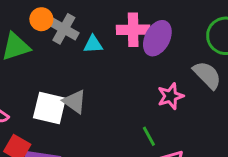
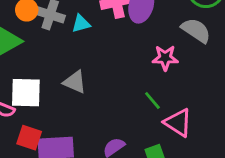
pink star: (171, 96) -> (165, 58), turned 30
white square: (49, 108) -> (26, 93), moved

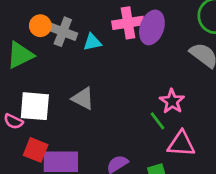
pink star: (165, 58) -> (172, 101), moved, turned 30
pink triangle: (178, 123) -> (181, 144), turned -32

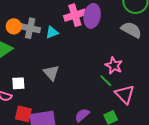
gray triangle: (83, 98) -> (51, 73), turned 30
white square: (35, 106) -> (18, 83), size x0.6
pink triangle: (181, 144) -> (125, 94), turned 50

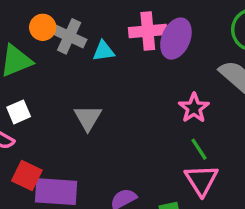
pink star: (114, 65) -> (194, 108), moved
green line: (106, 81) -> (199, 149), moved
white square: (18, 83) -> (19, 112), moved, turned -32

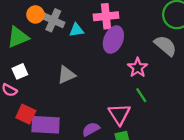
purple ellipse: (176, 39) -> (113, 40), moved
gray triangle: (88, 118) -> (66, 75), turned 36
pink triangle: (201, 180) -> (119, 114), moved

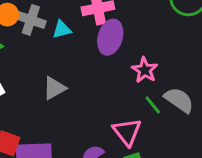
gray semicircle: (165, 46) -> (179, 100), moved

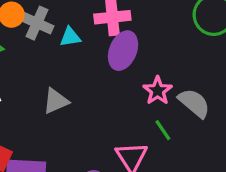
gray semicircle: (179, 100) -> (194, 103), moved

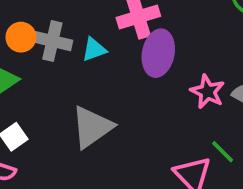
gray triangle: (56, 101) -> (92, 127), size x1.4
green line: (163, 130) -> (223, 152), moved

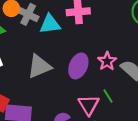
cyan triangle: (94, 49) -> (50, 24), size x1.5
purple ellipse: (158, 53) -> (78, 66), moved

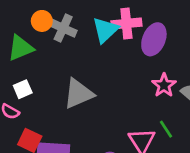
cyan triangle: (50, 24) -> (105, 30), moved, turned -35
purple ellipse: (78, 66) -> (154, 39), moved

